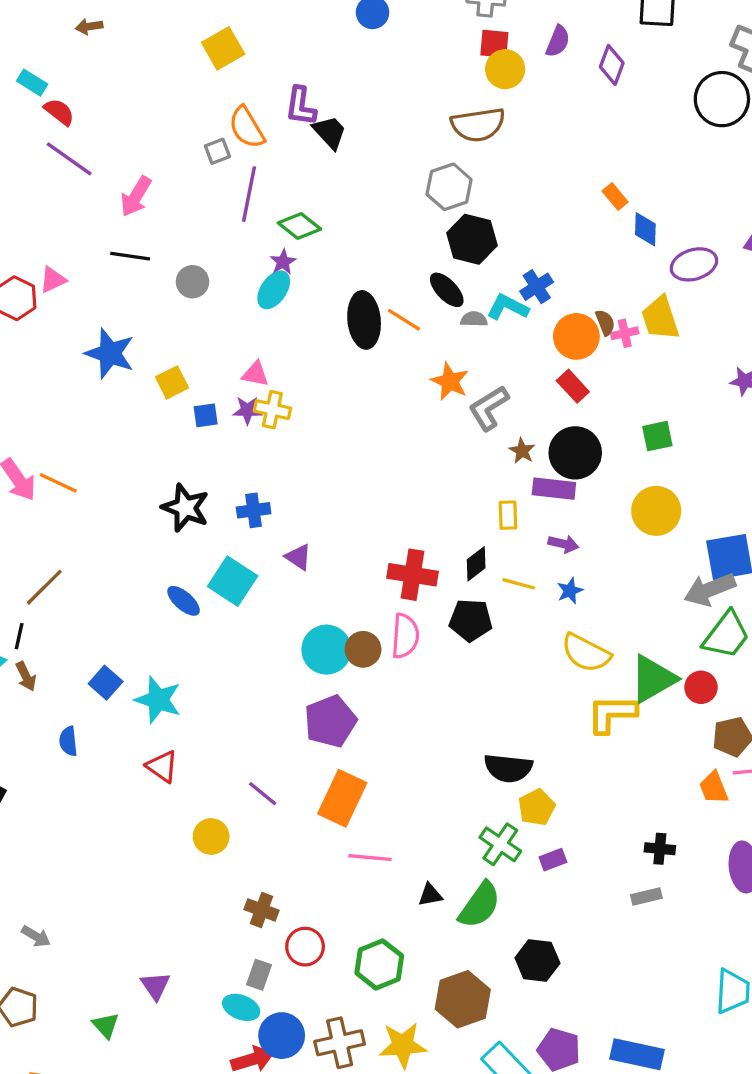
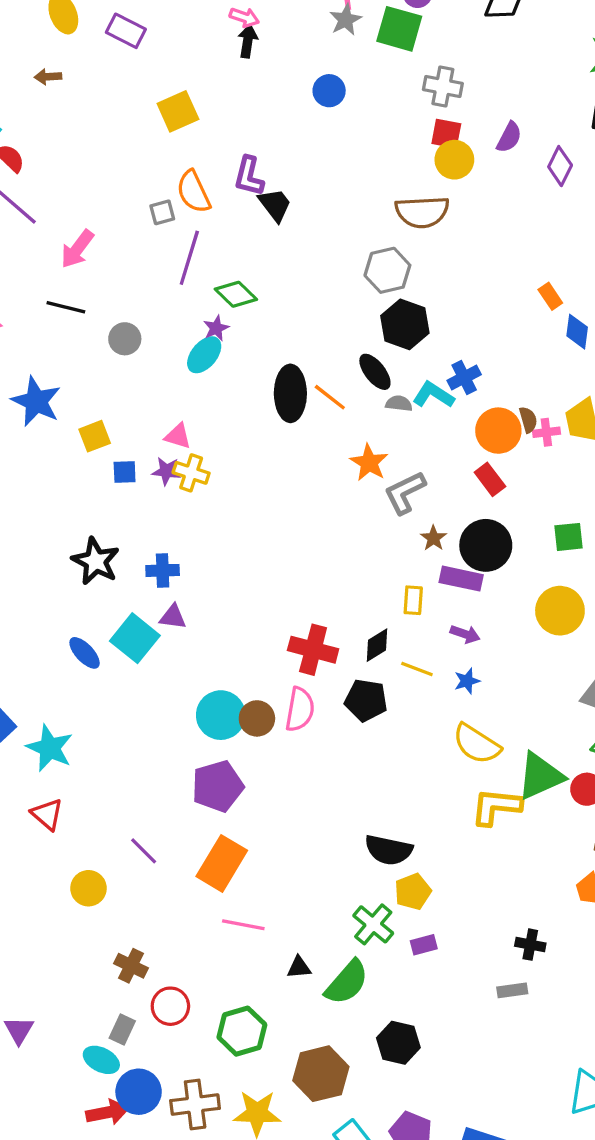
purple triangle: (298, 557) -> (173, 617), moved, turned -32

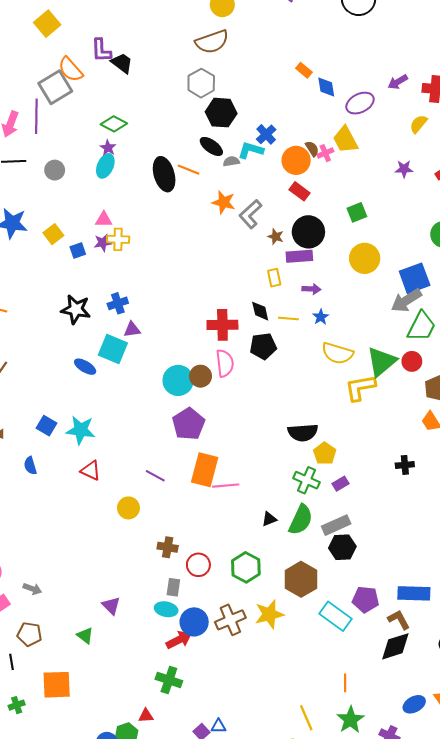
gray square: (162, 212) -> (55, 87), size x2.0
purple line: (189, 258) -> (36, 116), moved
black diamond: (377, 645) -> (260, 311), turned -55
pink line: (243, 925) -> (226, 486), moved
gray rectangle: (512, 990) -> (336, 525), moved, size x1.5

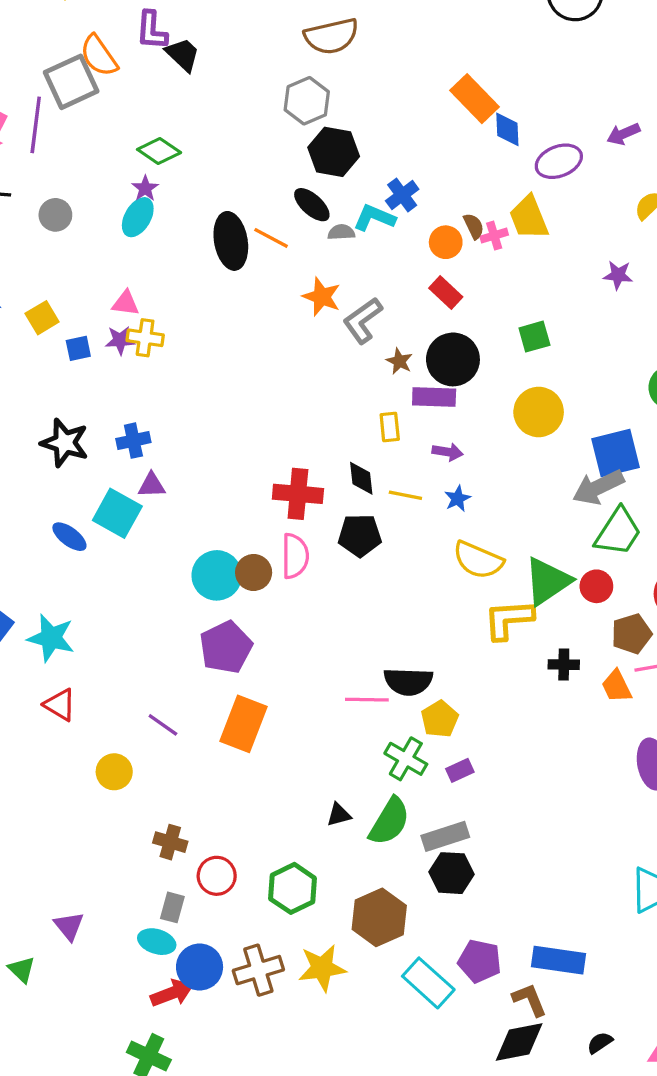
orange rectangle: (304, 70) -> (475, 99), size x1.8
orange circle: (296, 160) -> (446, 242), size x0.7
black cross: (405, 465) -> (564, 665), moved
pink line: (226, 486) -> (367, 700), moved

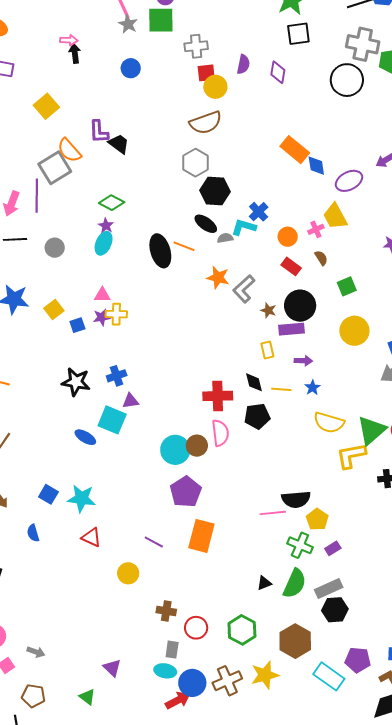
brown semicircle: (474, 226) -> (321, 258), moved

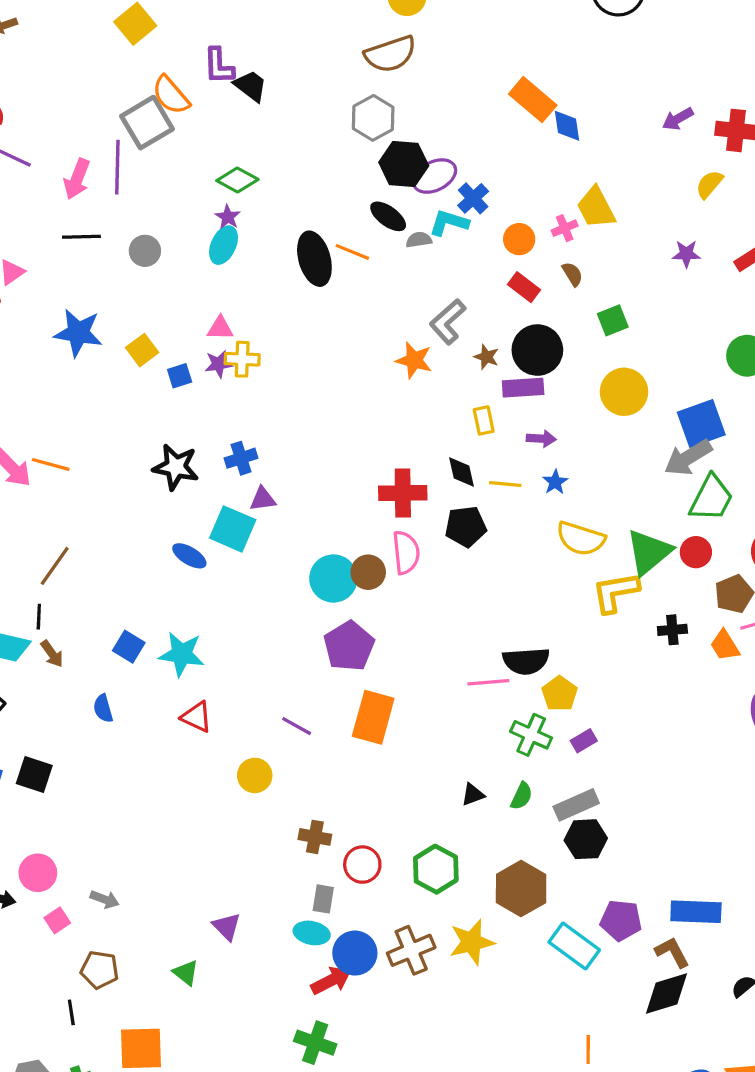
purple ellipse: (349, 181) -> (434, 176), moved
orange star: (218, 278) -> (414, 360), moved
green semicircle: (295, 584) -> (522, 796), size x0.6

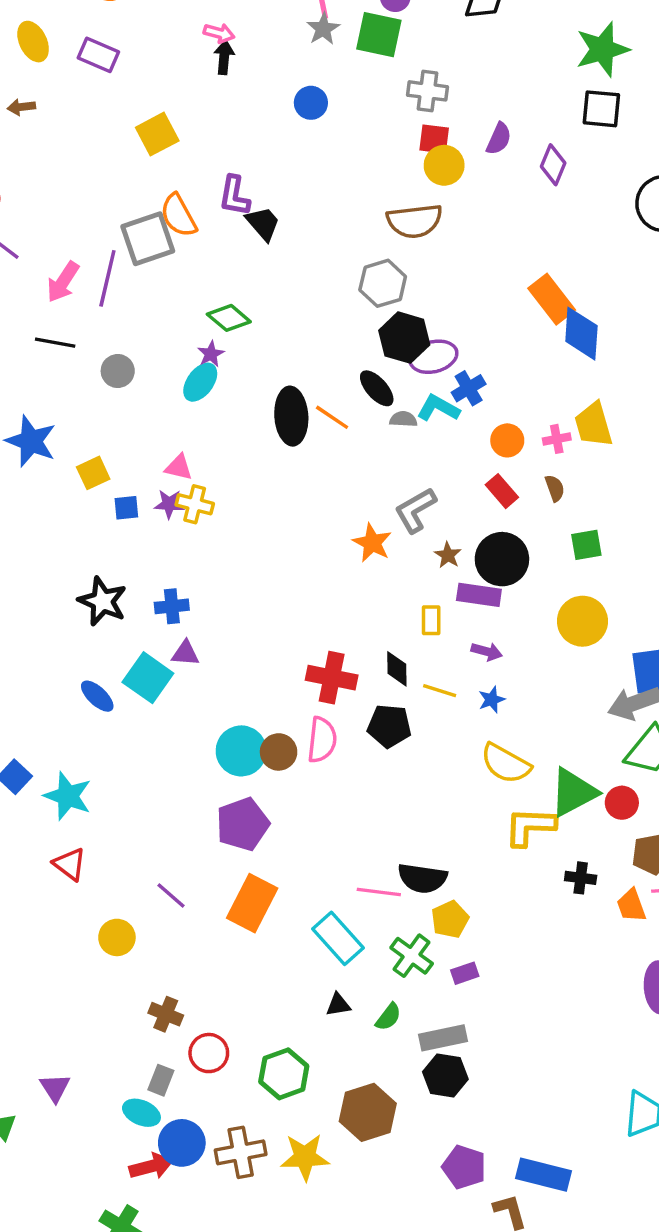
blue diamond: (567, 126) -> (581, 334), size x1.5
cyan rectangle: (574, 946) -> (338, 938), moved

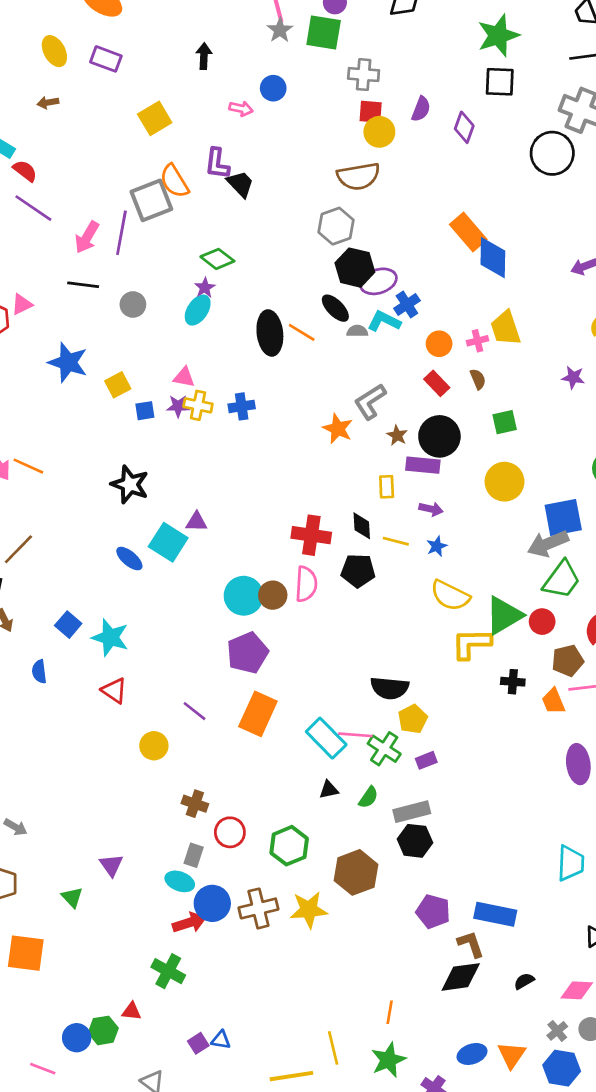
pink arrow: (219, 33) -> (241, 109), moved
blue cross: (172, 606) -> (242, 406), moved
pink line: (379, 892) -> (355, 735), moved

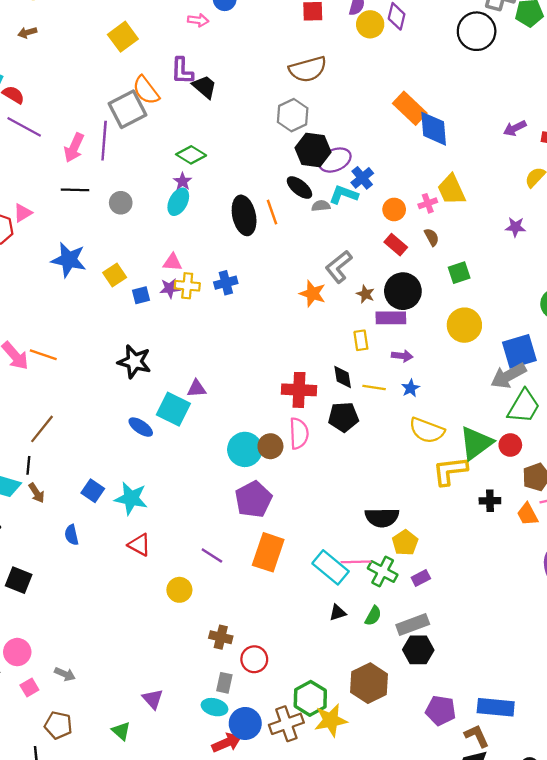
yellow circle: (379, 132) -> (370, 24), moved
orange line: (302, 332) -> (272, 212), turned 45
green hexagon: (289, 846) -> (310, 698), moved

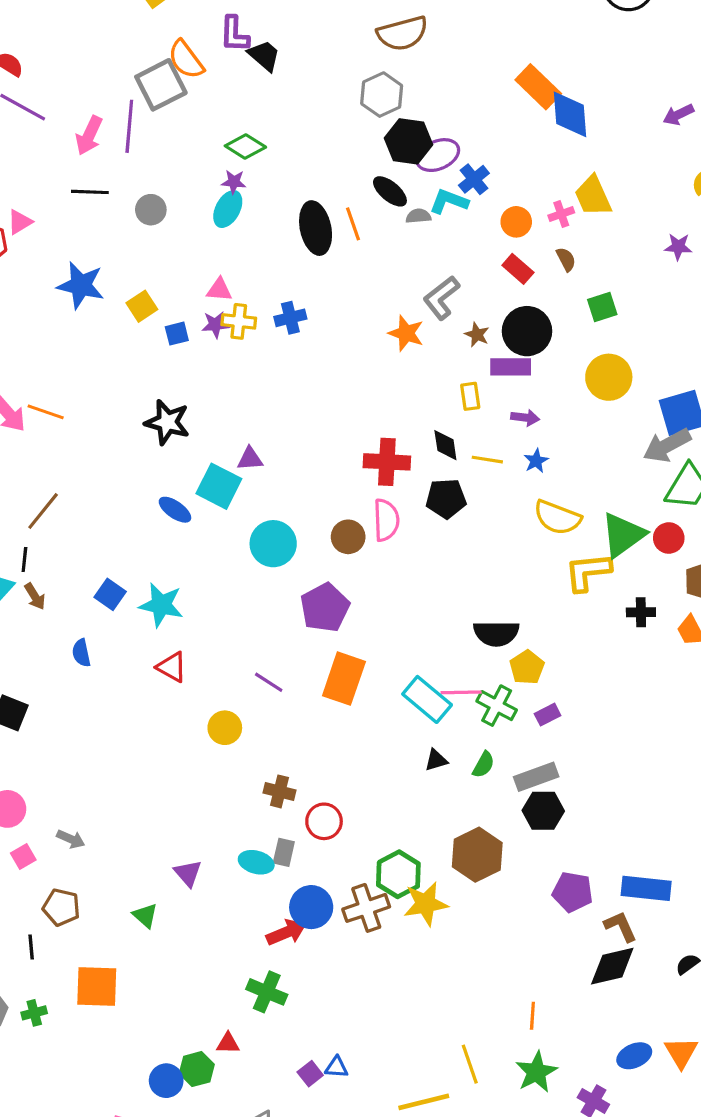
purple star: (183, 181) -> (234, 182), turned -30
cyan circle: (245, 449) -> (273, 544), moved
cyan ellipse: (214, 707) -> (256, 862), moved

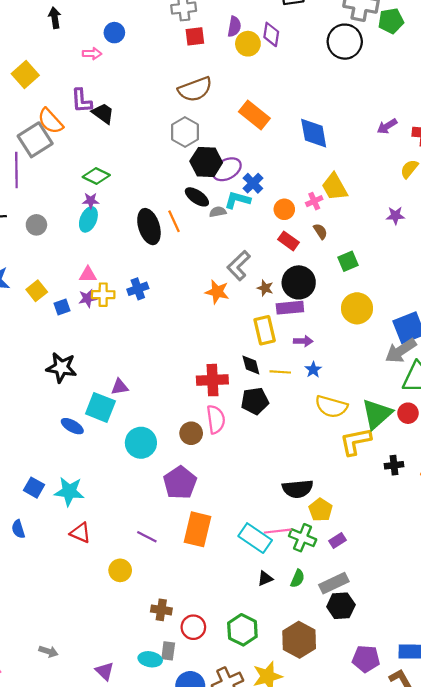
orange rectangle: (538, 87) -> (254, 115), moved
yellow rectangle: (470, 396) -> (265, 330), size x1.5
gray arrow: (71, 839) -> (48, 651), moved
green hexagon: (398, 874) -> (242, 630), moved

